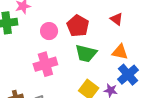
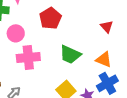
red pentagon: (78, 26) -> (50, 18), moved
pink circle: (49, 31) -> (16, 33), moved

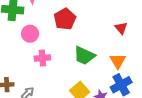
pink cross: (28, 58) -> (42, 58), size x0.7
orange triangle: (104, 60) -> (118, 61), turned 36

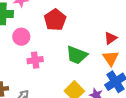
red triangle: (121, 28) -> (111, 38), moved, turned 40

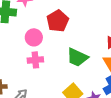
pink circle: (21, 37) -> (34, 37), moved

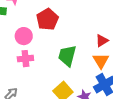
green trapezoid: (77, 57) -> (67, 56), turned 80

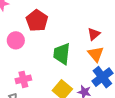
pink cross: (25, 59) -> (23, 79), moved

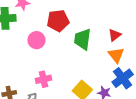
red pentagon: (37, 21) -> (58, 21), turned 30
green trapezoid: (62, 54) -> (83, 39), moved

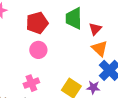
green trapezoid: (83, 39) -> (74, 18), moved
pink circle: (36, 40) -> (38, 50), moved

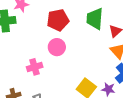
pink cross: (31, 83) -> (35, 67), moved

